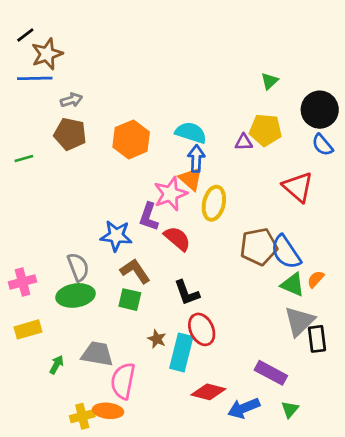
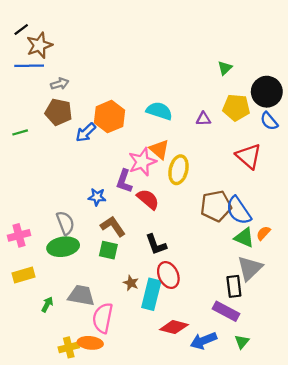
yellow pentagon: (265, 130) -> (236, 108), moved
blue arrow: (196, 158) -> (86, 132), moved, turned -135
blue star: (116, 236) -> (97, 197), size x0.7
black rectangle: (317, 339) -> (234, 286), moved

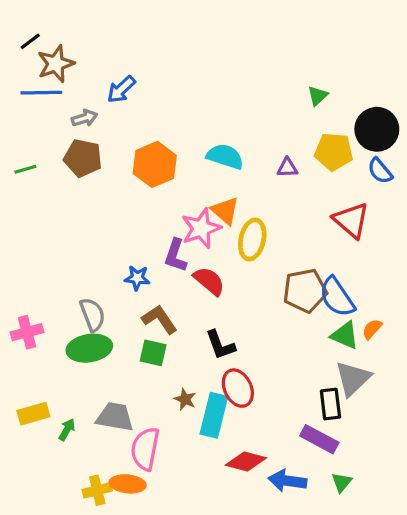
green line: (20, 132) -> (25, 169), moved
blue arrow: (86, 132) -> (121, 89), moved
yellow rectangle: (23, 275) -> (33, 414), moved
blue arrow: (203, 341) -> (287, 481), turned 30

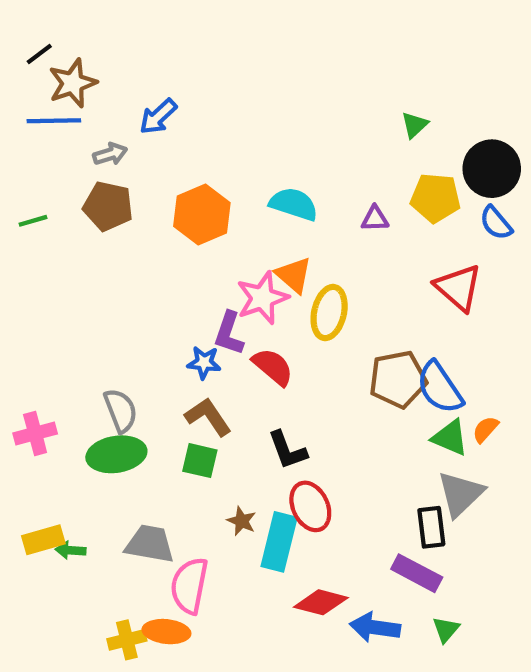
blue star: (137, 278) -> (204, 363), moved
green arrow: (67, 430) -> (71, 550), moved, turned -115

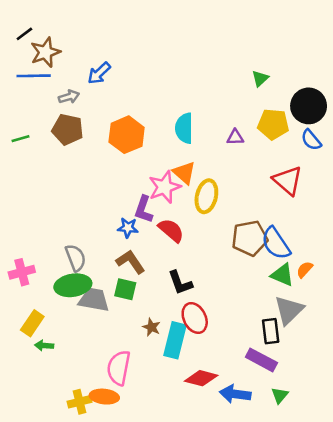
cyan semicircle: (294, 204) -> (184, 128), turned -108
yellow rectangle: (43, 540) -> (32, 323), moved, turned -40
gray trapezoid: (150, 544) -> (94, 300), moved

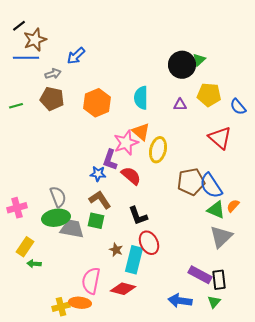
black circle: (309, 106) -> (182, 65), moved
black rectangle: (271, 331) -> (219, 280), moved
red diamond: (201, 378) -> (123, 289), moved

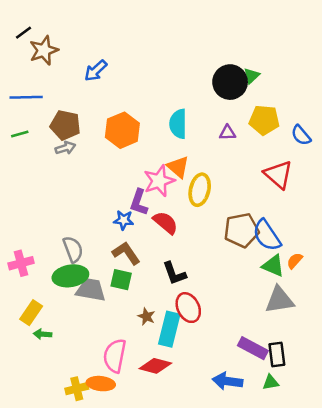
blue line: (26, 58) -> (26, 97), moved
gray arrow: (53, 74) -> (65, 148), moved
gray triangle: (221, 237) -> (279, 300), turned 35
green triangle: (214, 302) -> (271, 382), turned 40

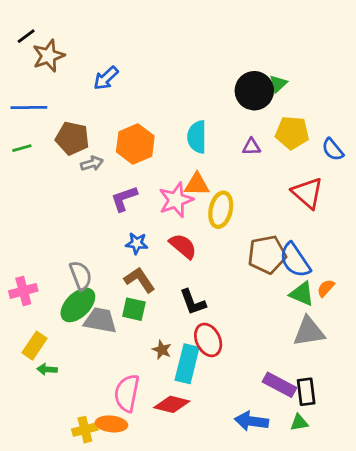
gray arrow: (65, 148) -> (92, 164), moved
orange triangle: (178, 167) -> (197, 185), turned -40
purple L-shape: (139, 202) -> (124, 199), moved, turned 52
green ellipse: (70, 276) -> (78, 305), turned -36

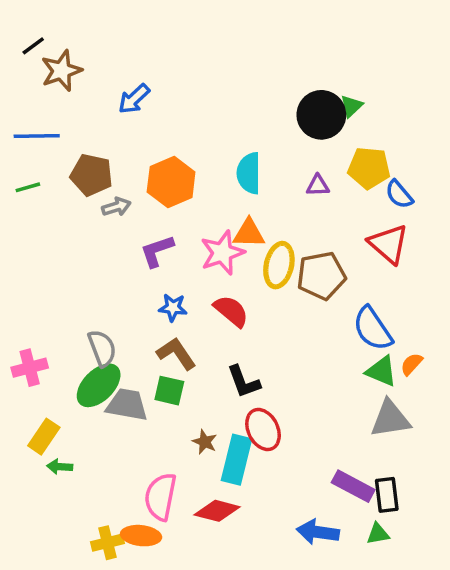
blue semicircle: (333, 150) -> (399, 194), moved
brown pentagon: (267, 255) -> (321, 276), moved

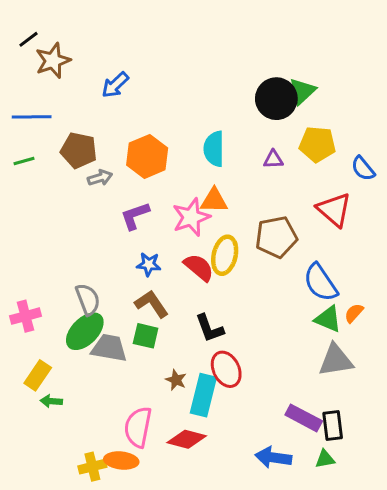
green triangle: (351, 106) -> (302, 91), size x1.4
blue semicircle: (399, 194) -> (363, 169), moved
yellow ellipse: (279, 265) -> (225, 255), moved

